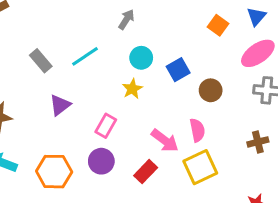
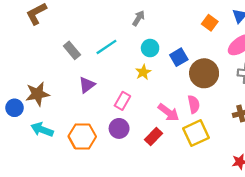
brown circle: (211, 90) -> (204, 73), size x1.6

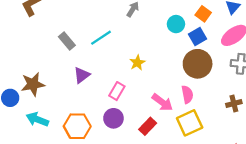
cyan circle: (150, 48) -> (176, 24), moved
blue square: (179, 57) -> (198, 37), moved

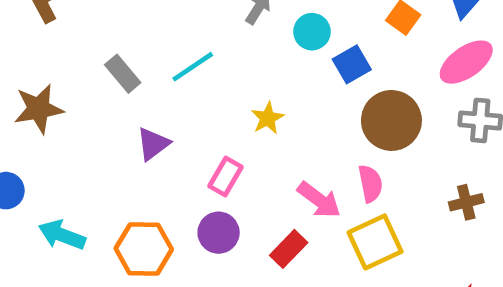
cyan circle: (176, 24) -> (312, 32), moved
blue square: (198, 37) -> (352, 64), moved
brown star: (33, 84) -> (39, 109), moved

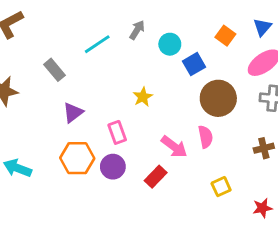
cyan line: (193, 67) -> (97, 44), moved
pink rectangle: (226, 177) -> (117, 132), turned -50
yellow square: (375, 242) -> (221, 187), moved, size x0.6
orange hexagon: (144, 249) -> (77, 158), moved

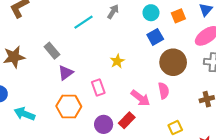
orange square: (225, 36) -> (178, 16), turned 32
cyan circle: (170, 44) -> (151, 13), moved
gray rectangle: (54, 70) -> (52, 51), moved
purple circle: (113, 167) -> (104, 124), moved

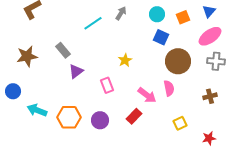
blue square: (155, 37) -> (161, 37), turned -35
orange hexagon: (69, 106) -> (69, 117), moved
purple circle: (104, 124) -> (100, 120), moved

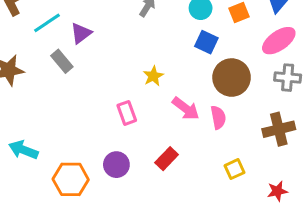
cyan line: (93, 23) -> (47, 23), moved
purple triangle: (76, 71) -> (81, 33), moved
pink arrow: (147, 95) -> (186, 109), moved
brown cross: (210, 96) -> (279, 129), size x1.5
orange hexagon: (69, 117) -> (71, 179), moved

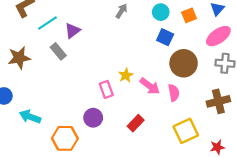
yellow star: (153, 76) -> (126, 75), moved
purple circle: (116, 165) -> (93, 118), moved
yellow square: (234, 169) -> (186, 131), size x1.6

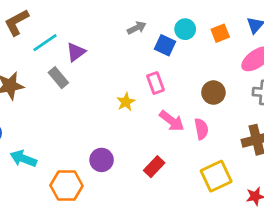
gray arrow: (121, 11) -> (137, 28), turned 32
blue square: (165, 37) -> (165, 45), moved
brown circle: (184, 63) -> (213, 93), size x0.7
yellow star: (126, 75) -> (126, 102), moved
pink rectangle: (106, 89) -> (155, 83), moved

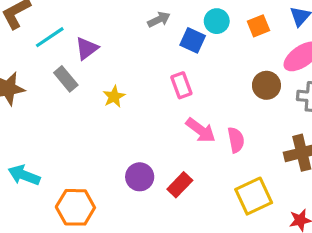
brown circle: (213, 93) -> (266, 85), moved
yellow star: (126, 102) -> (114, 97), moved
purple circle: (102, 160) -> (140, 177), moved

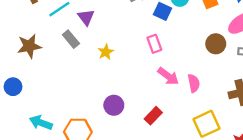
purple triangle: (87, 48) -> (86, 17), turned -30
cyan arrow: (24, 175) -> (41, 123), moved
purple circle: (140, 177) -> (114, 105), moved

